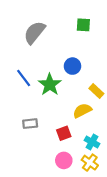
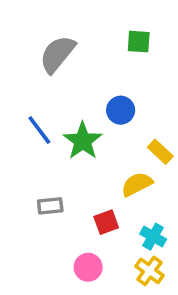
pink circle: (64, 160) -> (88, 267), moved

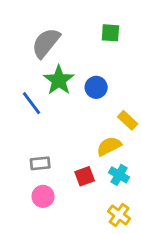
green star: (83, 141) -> (59, 80), moved
cyan cross: (153, 237) -> (119, 175), moved
pink circle: (88, 267) -> (43, 196), moved

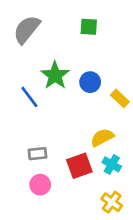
green square: (110, 33) -> (89, 27), moved
gray semicircle: (46, 43) -> (27, 29), moved
yellow rectangle: (128, 120) -> (120, 98), moved
red square: (85, 176) -> (79, 166), size x1.4

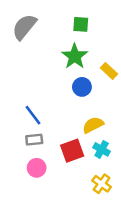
green star: (55, 75) -> (75, 56), moved
blue circle: (90, 82) -> (82, 87), moved
blue line: (29, 97) -> (33, 115), moved
yellow rectangle: (120, 98) -> (109, 71), moved

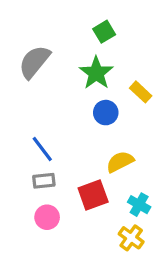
green square: (81, 24) -> (104, 32), turned -35
gray semicircle: (24, 27) -> (34, 62), moved
cyan cross: (102, 149) -> (139, 205), moved

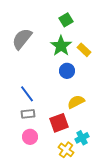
yellow rectangle: (141, 92) -> (84, 50), moved
cyan cross: (139, 205) -> (82, 138), moved, turned 32
yellow cross: (131, 238) -> (66, 150), moved

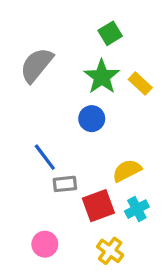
blue circle: (67, 71) -> (92, 119), moved
gray rectangle: (28, 114) -> (65, 184), moved
pink circle: (30, 137) -> (45, 244), moved
cyan cross: (82, 138) -> (137, 209), moved

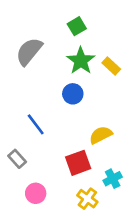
green square: (110, 33) -> (77, 26), moved
gray rectangle: (65, 184) -> (17, 159), moved, turned 54
cyan cross: (137, 209) -> (113, 179), moved

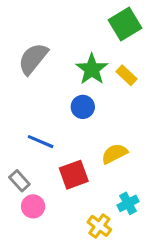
green square: (77, 26) -> (125, 24), moved, size x1.5
blue line: (36, 124) -> (41, 142), turned -30
red square: (78, 163) -> (74, 175), moved
pink circle: (36, 193) -> (33, 206), moved

